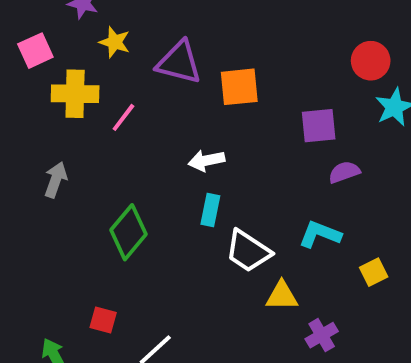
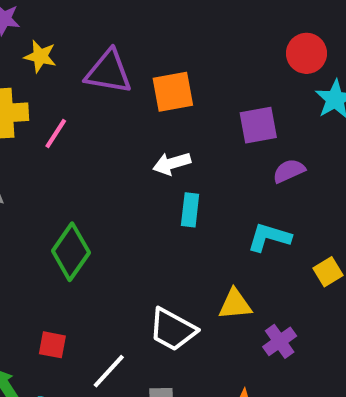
white arrow: (207, 160) -> (172, 164), moved
cyan rectangle: (210, 210) -> (190, 210), moved
white trapezoid: (248, 251) -> (173, 329), moved

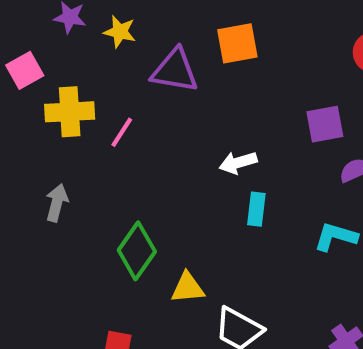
yellow star: (40, 56) -> (120, 32), moved
orange square: (173, 92) -> (237, 43), moved
yellow triangle: (235, 304) -> (188, 288), moved

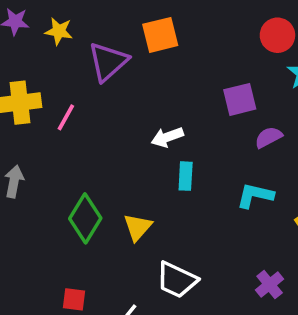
purple triangle: (175, 71) -> (108, 62), turned -48
yellow triangle: (188, 288) -> (138, 227), moved, turned -40

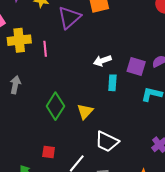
purple square: (240, 99) -> (136, 67), moved, turned 30
pink line: (66, 117) -> (45, 49), turned -35

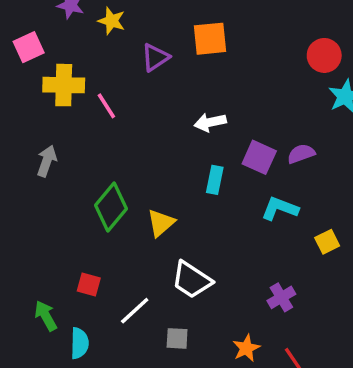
purple triangle: (69, 17) -> (155, 57), size x0.7
pink line: (45, 49) -> (106, 106), turned -35
white arrow: (102, 61) -> (210, 122), moved

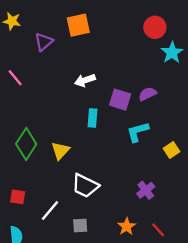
cyan L-shape: (280, 209) -> (138, 132), turned -30

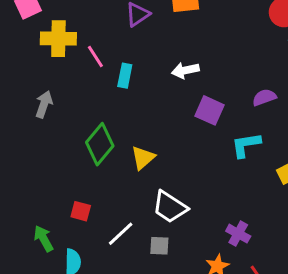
purple square: (120, 100) -> (210, 110), moved
cyan rectangle: (93, 118) -> (125, 76), moved
purple cross: (146, 190) -> (238, 234), moved, turned -30
gray square: (80, 226) -> (159, 246), moved

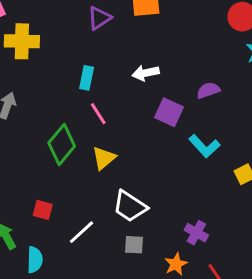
pink line: (95, 57) -> (98, 114), moved
purple semicircle: (264, 97) -> (208, 90), moved
cyan L-shape: (246, 145) -> (204, 146), turned -124
gray square: (159, 246) -> (134, 245), moved

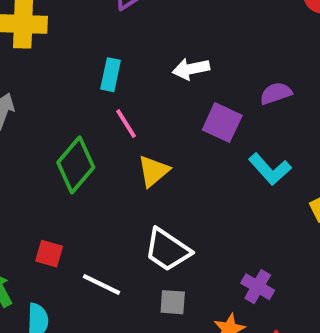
yellow triangle: (104, 158) -> (154, 171), moved
white line: (82, 232) -> (102, 284), turned 68

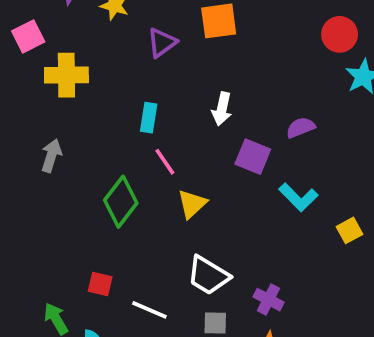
white arrow: (191, 69) -> (222, 109), turned -64
purple cross: (258, 287) -> (269, 300), moved

